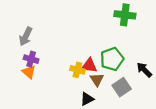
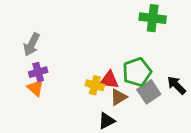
purple cross: (31, 59) -> (38, 72), turned -32
brown triangle: (97, 80) -> (118, 97), turned 32
gray square: (122, 87) -> (149, 92), moved

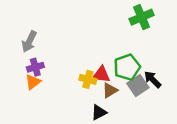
green cross: (153, 18) -> (142, 17), turned -30
black arrow: (176, 85) -> (153, 79), moved
orange triangle: (36, 88) -> (33, 82), turned 42

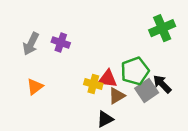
green cross: (142, 17) -> (162, 28), moved
purple cross: (35, 67) -> (61, 42), moved, turned 35

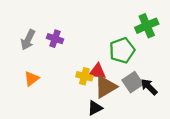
green pentagon: (135, 71) -> (122, 50), moved
black arrow: (162, 84) -> (149, 87), moved
brown triangle: (117, 96) -> (106, 87), size x1.5

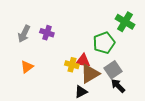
green cross: (147, 26) -> (125, 22), turned -36
black arrow: (149, 87) -> (118, 86), moved

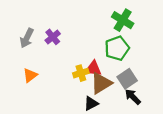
green cross: (125, 22) -> (123, 20), moved
purple cross: (47, 33) -> (53, 37), turned 32
yellow cross: (72, 65) -> (81, 73), turned -32

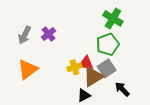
orange triangle: (30, 75) -> (28, 69), size x1.5
gray square: (127, 79) -> (107, 68), moved

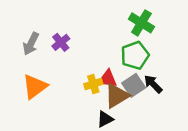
black arrow: (122, 89) -> (153, 84), moved

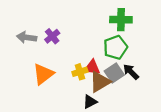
green cross: (141, 23) -> (121, 20), turned -30
gray arrow: (31, 44) -> (27, 37), turned 72
orange triangle: (35, 87) -> (43, 74), moved

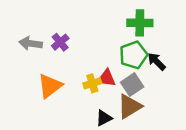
black arrow: (131, 72) -> (157, 61), moved
brown triangle: (100, 82) -> (130, 106), moved

